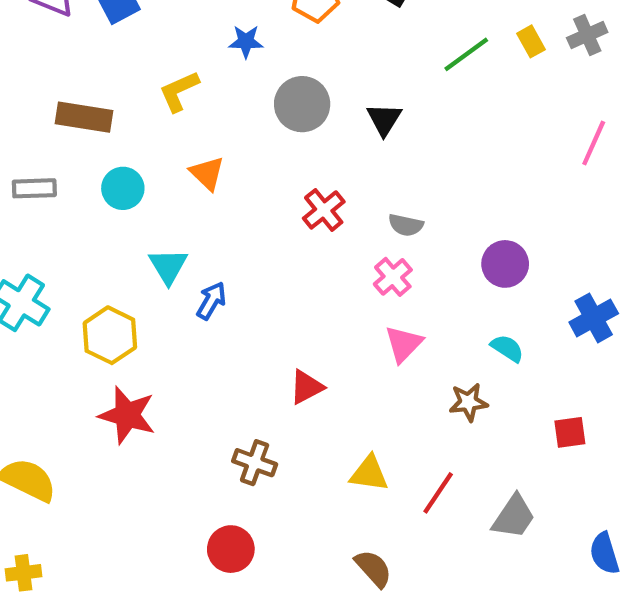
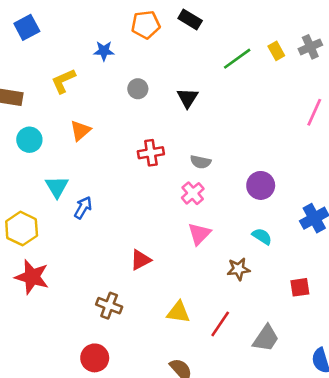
gray circle: (302, 104) -> (138, 89), size x0.6
orange triangle: (207, 173) -> (80, 131), turned 35
red cross: (324, 210) -> (151, 153), turned 30

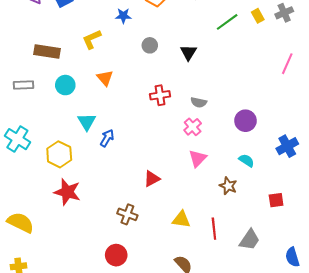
orange triangle: (80, 131) -> (105, 78), turned -30
brown star: (238, 269) -> (228, 186), turned 30
red line: (220, 324) -> (214, 229), turned -40

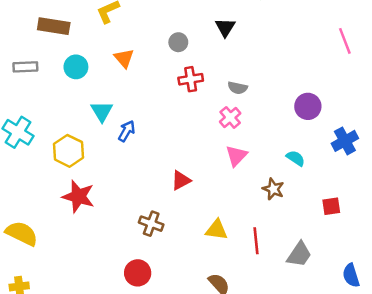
gray circle: (150, 45) -> (178, 42), moved
pink line: (287, 64) -> (345, 41), turned -45
purple circle: (245, 121) -> (308, 106), moved

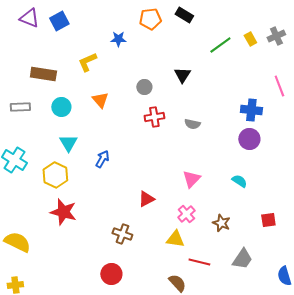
cyan triangle: (102, 111) -> (68, 143), moved
pink cross: (230, 117) -> (186, 214), moved
blue cross: (345, 141) -> (251, 110), moved, turned 35
brown star: (273, 189) -> (221, 223), moved
red line: (256, 241) -> (199, 262), moved, turned -70

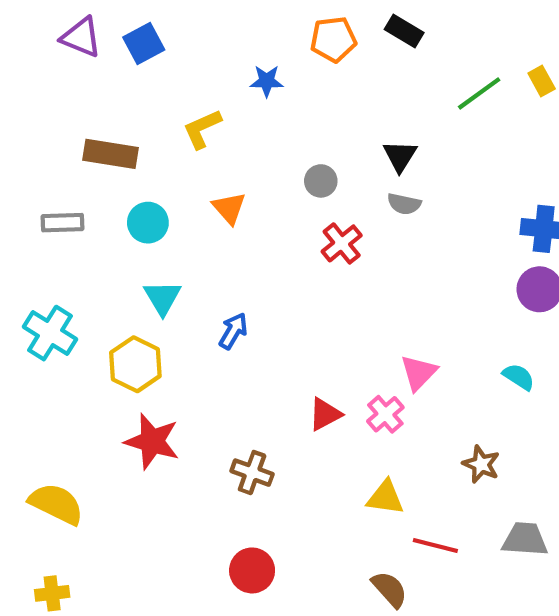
red cross: (154, 117) -> (342, 243), turned -30
gray semicircle: (192, 124) -> (404, 204), moved
pink cross: (186, 214) -> (385, 414), moved
brown cross: (122, 234) -> (252, 473), moved
gray trapezoid: (242, 259) -> (525, 539), turned -120

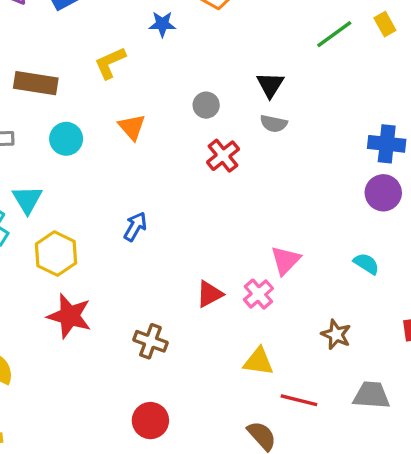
cyan triangle: (162, 298) -> (27, 200), moved

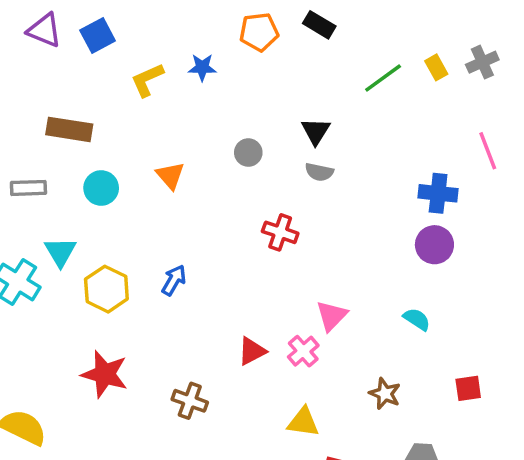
yellow L-shape: (110, 63) -> (147, 80), moved
red cross: (223, 156) -> (280, 232), moved, turned -32
yellow hexagon: (56, 254) -> (106, 289), moved

